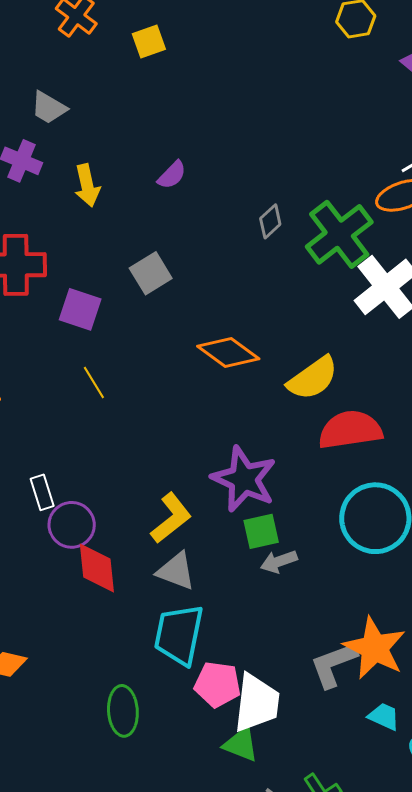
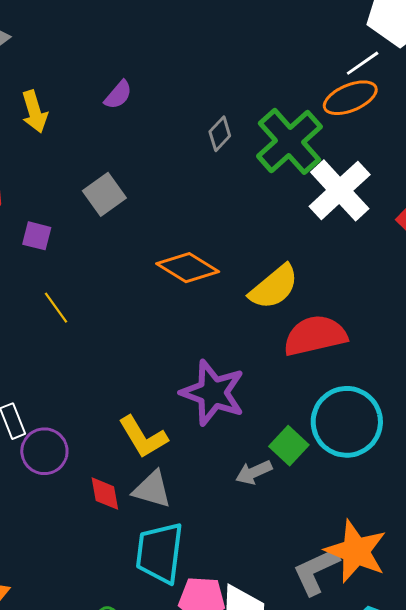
purple square: (80, 309) -> (37, 236), size x0.7
yellow L-shape: (171, 518) -> (143, 437), turned 102
green square: (261, 531) -> (289, 446), moved, turned -30
red diamond: (97, 568) -> (105, 494), moved, size x0.7

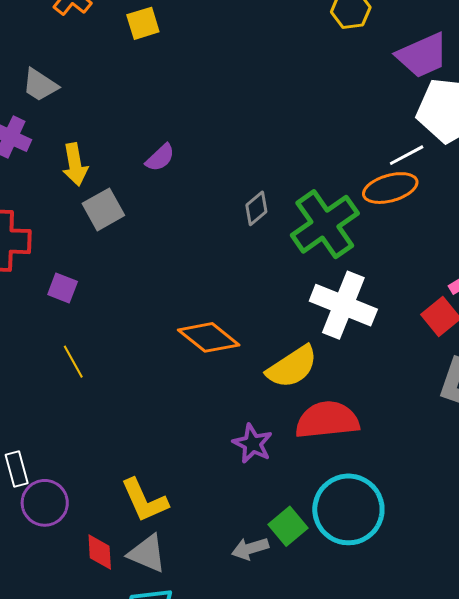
white cross: (340, 190) -> (343, 305), moved, turned -32
gray square: (104, 194) -> (103, 209), moved
purple star: (213, 393) -> (253, 444), moved, size x0.6

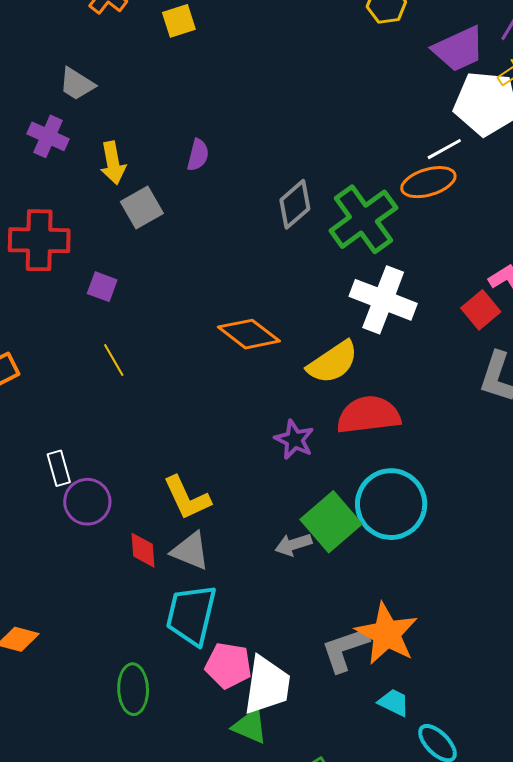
purple semicircle: (160, 158) -> (198, 155), turned -32
gray diamond: (256, 208) -> (295, 204), size x1.4
green square: (288, 526) -> (331, 522), size x1.5

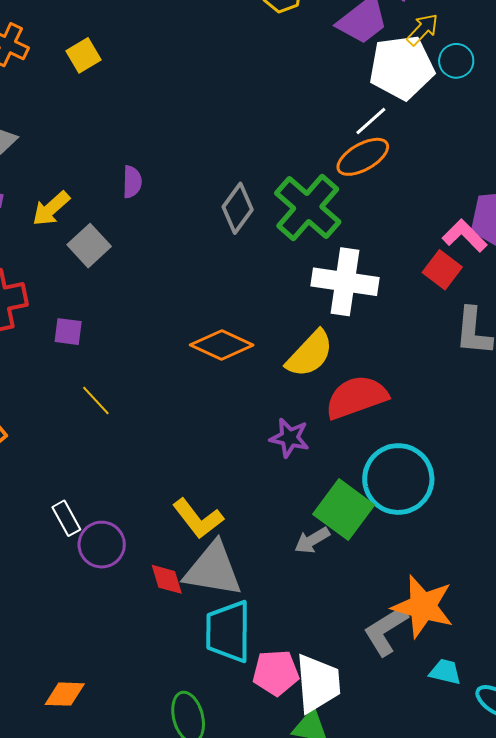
yellow arrow: (113, 163) -> (51, 209), turned 72
gray triangle: (190, 551) -> (213, 569), size x1.5

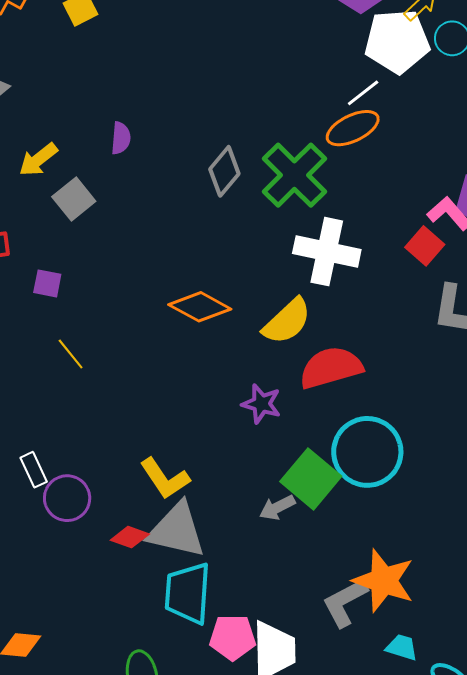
red diamond: (167, 579) -> (130, 537), turned -57

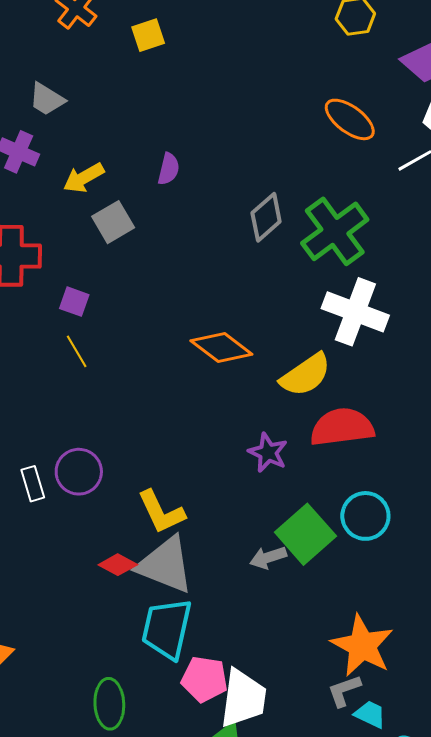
orange ellipse: (353, 128) -> (350, 119), moved, turned 54
yellow line: (71, 354) -> (77, 351), moved
cyan circle: (367, 452) -> (365, 516), size x0.7
purple circle: (67, 498) -> (79, 472), moved
gray L-shape: (345, 602) -> (344, 691), moved, size x0.7

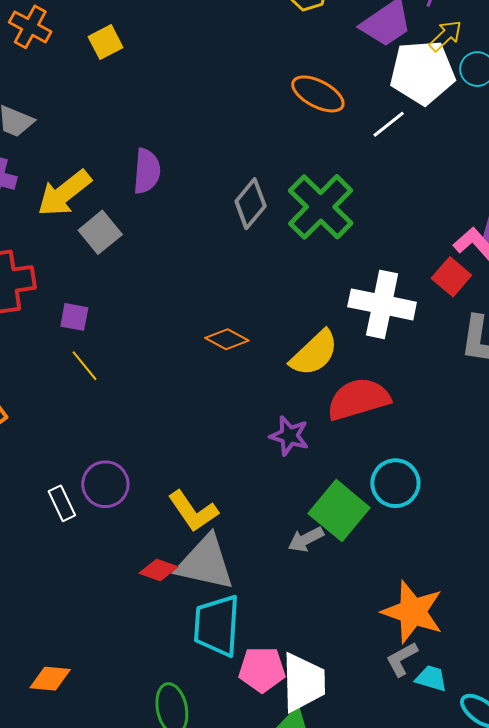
purple semicircle: (169, 169) -> (147, 171), size x1.4
yellow arrow: (84, 178) -> (64, 193), size x1.4
white cross: (355, 312) -> (382, 304), moved
orange diamond: (221, 347) -> (227, 339), size x0.7

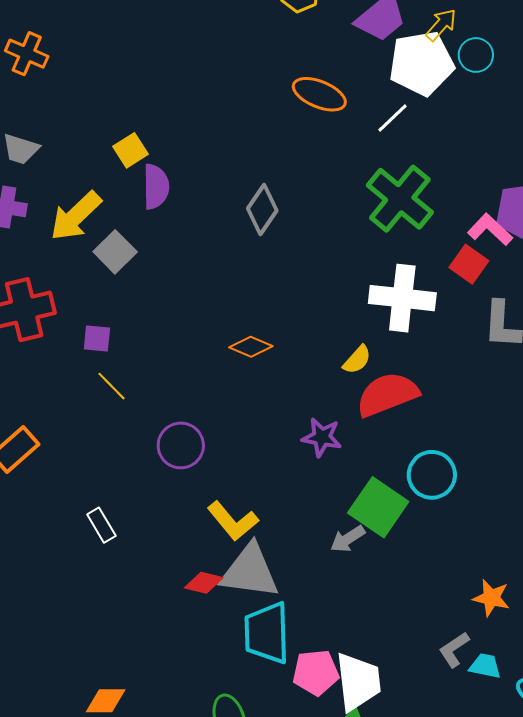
yellow square: (106, 42) -> (131, 150), moved
green cross: (321, 207) -> (400, 199), moved
yellow semicircle: (314, 353) -> (357, 360), moved, size x0.6
purple circle: (105, 484) -> (181, 445), moved
orange star: (413, 612) -> (491, 598), moved, size x0.6

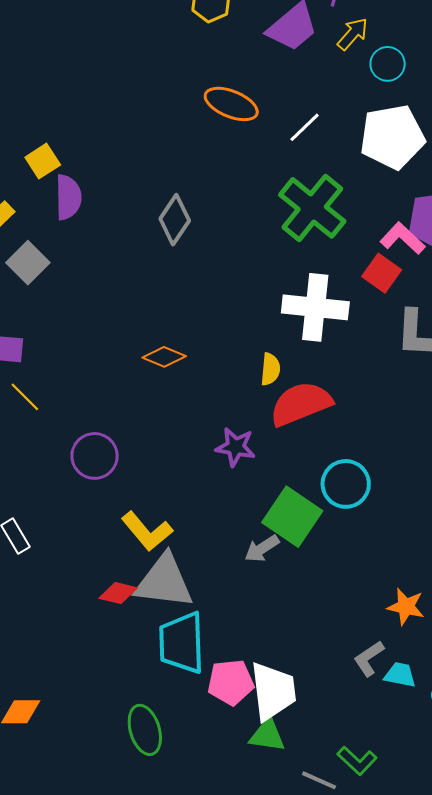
white pentagon: (421, 63) -> (392, 137), moved
yellow semicircle: (357, 360) -> (270, 369), turned -36

